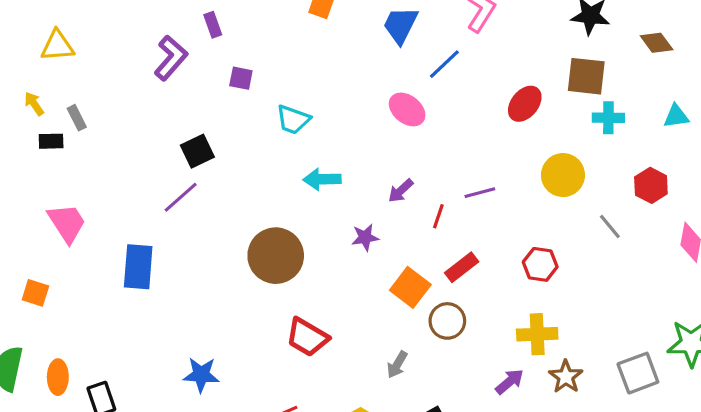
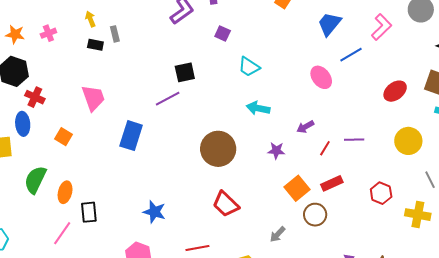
yellow cross: (537, 334) -> (418, 215), moved

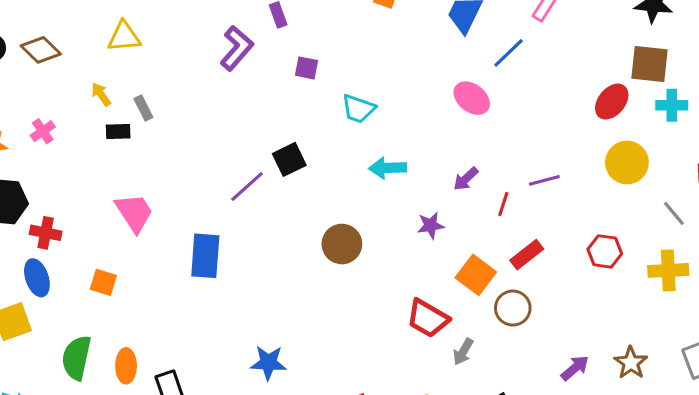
black square: (185, 72) -> (289, 159), moved
red ellipse: (395, 91) -> (612, 102), moved
brown circle: (218, 149) -> (342, 244), size x0.7
red trapezoid: (226, 204) -> (428, 318), moved

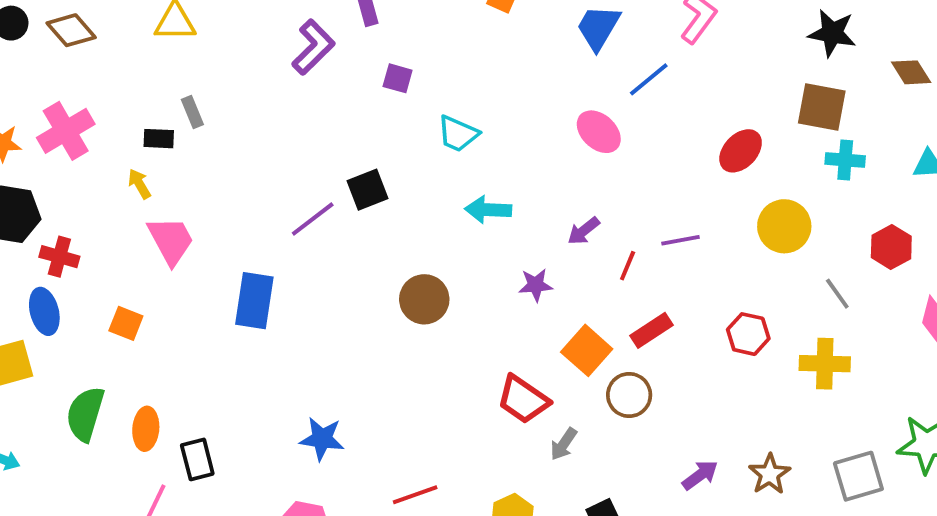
yellow arrow: (101, 94) -> (139, 184), moved
red ellipse: (612, 102) -> (741, 151), moved
pink cross: (43, 131) -> (66, 131), size x1.8

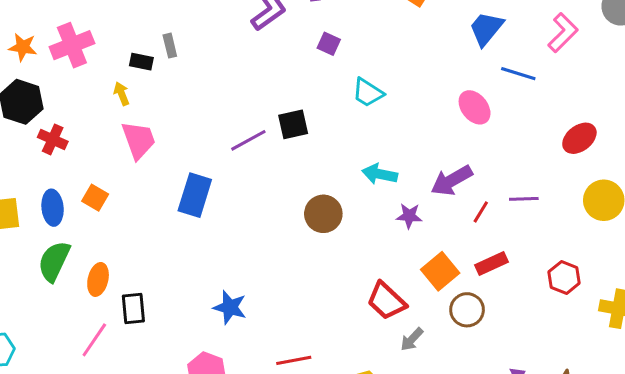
blue line: (649, 79) -> (518, 74), turned 48
cyan arrow: (488, 210) -> (380, 174), moved
purple arrow: (584, 231) -> (452, 181), size x1.6
blue ellipse: (44, 311) -> (53, 208), moved

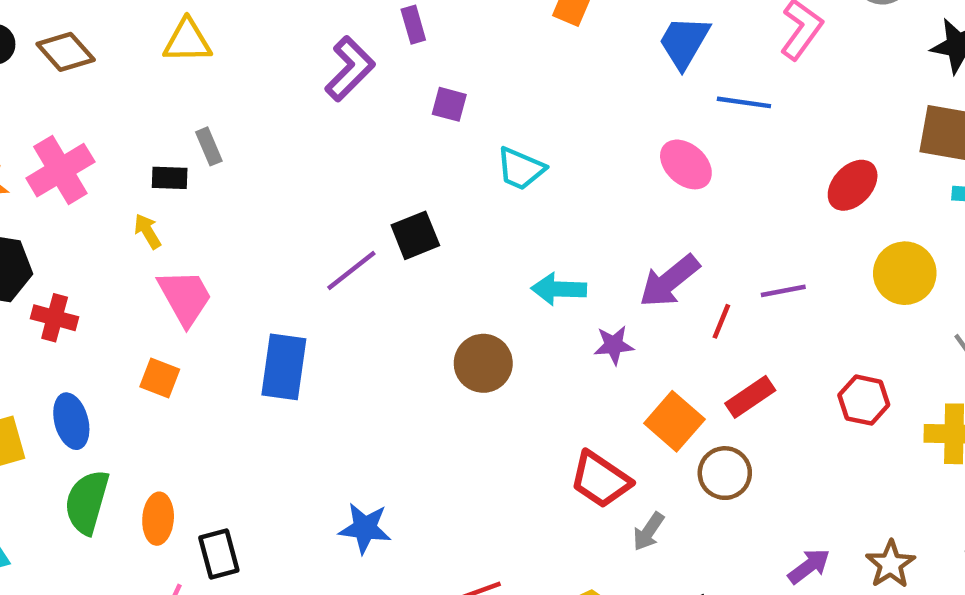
orange square: (95, 198) -> (160, 378), moved

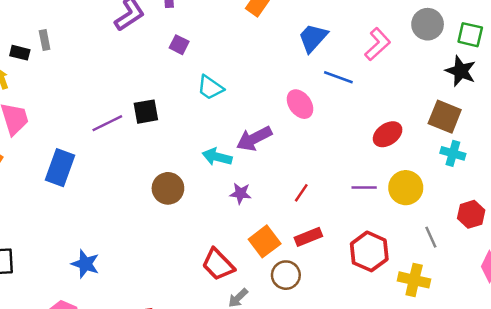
purple arrow: (669, 281) -> (254, 139), moved
purple line: (783, 291) -> (364, 187), moved
red hexagon: (864, 400) -> (369, 251), size x1.4

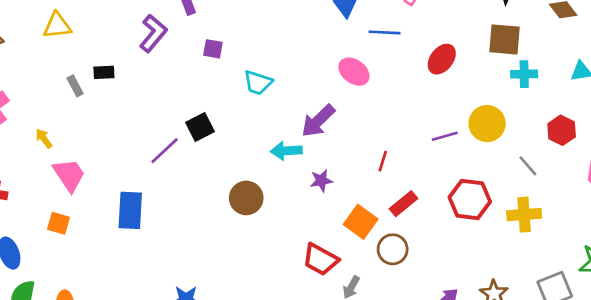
black rectangle: (20, 53) -> (104, 72), moved
red ellipse: (388, 134) -> (442, 59), moved

